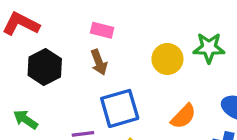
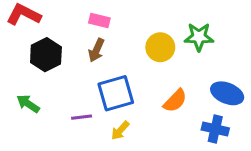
brown arrow: (99, 62) -> (96, 50), turned 45

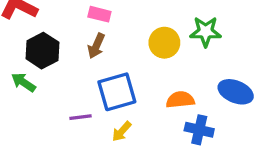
orange semicircle: (175, 101) -> (180, 100), turned -140
green arrow: (28, 104) -> (23, 82), moved
blue cross: (215, 129) -> (199, 130), moved

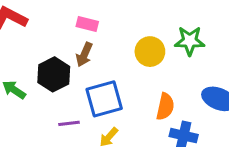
black hexagon: (42, 51) -> (54, 74), moved
orange semicircle: (180, 100) -> (165, 107), turned 108

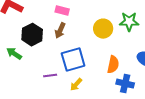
black hexagon: (54, 74) -> (32, 35), moved

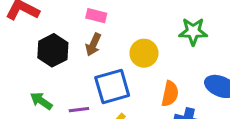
yellow circle: (103, 29) -> (144, 53), moved
green arrow: (14, 54) -> (41, 101), moved

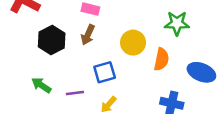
blue square: (112, 86) -> (105, 72), size x0.7
orange semicircle: (170, 94) -> (161, 59), moved

